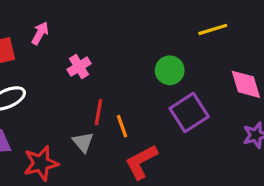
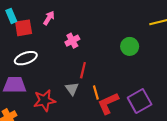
purple square: (189, 112) -> (140, 101), moved
orange line: (122, 126) -> (96, 92), moved

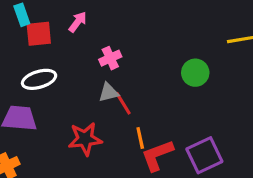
red line: (83, 70) -> (123, 103), turned -49
gray triangle: (72, 89) -> (108, 92), moved, turned 48
red star: (44, 100) -> (85, 139), moved

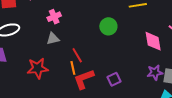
red line: (123, 103) -> (77, 55), moved
purple square: (204, 155) -> (114, 79), size x0.6

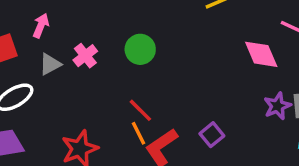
green circle: (108, 26) -> (140, 49), moved
gray triangle: (53, 39) -> (50, 64), moved

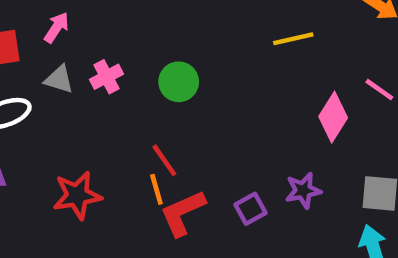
pink diamond: (261, 54) -> (333, 117), turned 45
gray triangle: (50, 64) -> (59, 79), turned 35
purple star: (277, 106) -> (303, 190), moved

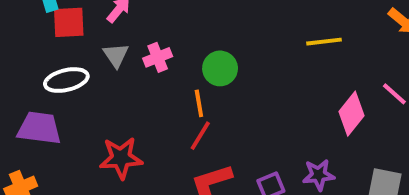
gray triangle: (59, 79) -> (116, 55), turned 32
red line: (164, 160) -> (200, 136), turned 60
orange line: (156, 189) -> (199, 103), moved

